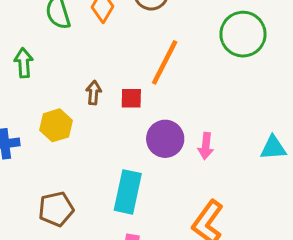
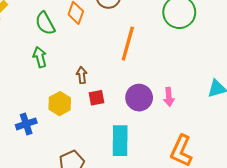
green arrow: (24, 63) -> (40, 57), moved
red square: (131, 98) -> (96, 98), moved

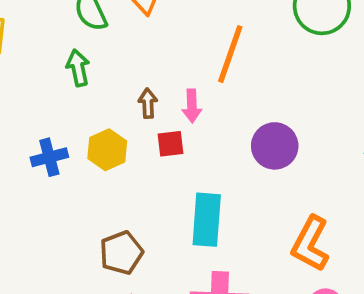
pink arrow: (169, 97) -> (192, 106), moved
purple circle: (139, 98) -> (275, 146), moved
blue cross: (26, 124) -> (49, 157), moved

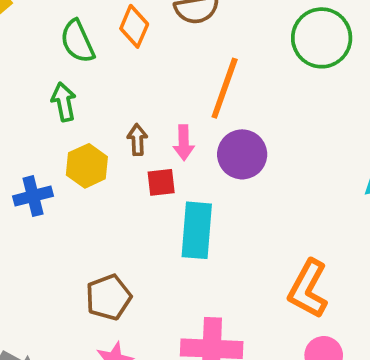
purple circle: (275, 146) -> (242, 154), moved
yellow hexagon: (107, 150) -> (87, 166), moved
cyan rectangle: (207, 220) -> (197, 230), moved

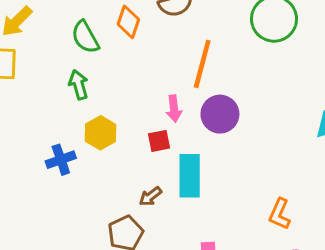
brown arrow: (137, 140) -> (150, 196), moved, turned -120
orange L-shape: (308, 289) -> (280, 214), size x0.7

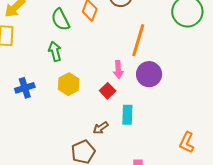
red square: (159, 141) -> (108, 91), turned -35
blue cross: (61, 160) -> (25, 88), moved
cyan rectangle: (190, 176) -> (127, 115), size x0.7

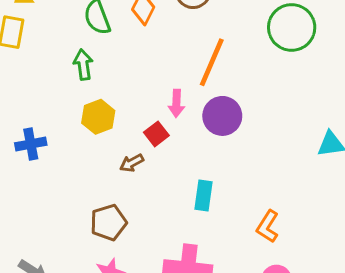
blue cross: (25, 88) -> (31, 144), moved
cyan rectangle: (127, 115) -> (203, 195), moved
brown arrow: (101, 128) -> (132, 163), moved

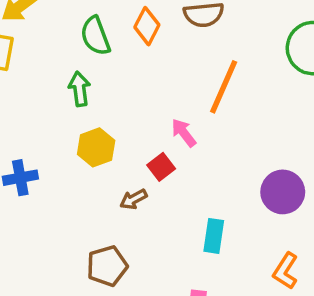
pink arrow: (176, 103) -> (184, 133), turned 140
purple circle: (222, 116) -> (283, 192), moved

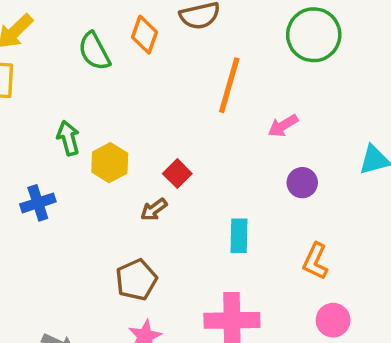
green arrow: (79, 89) -> (68, 138), moved
pink arrow: (184, 133) -> (283, 126), moved, turned -76
purple circle: (283, 192) -> (302, 183), size x0.7

